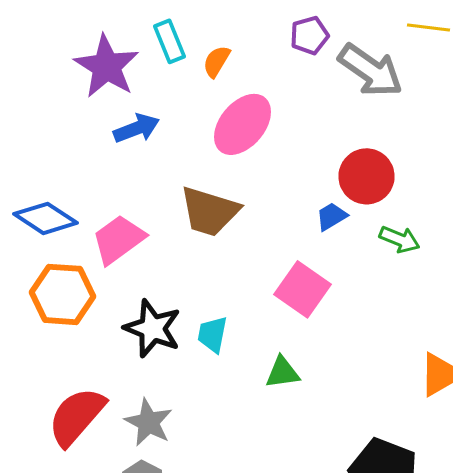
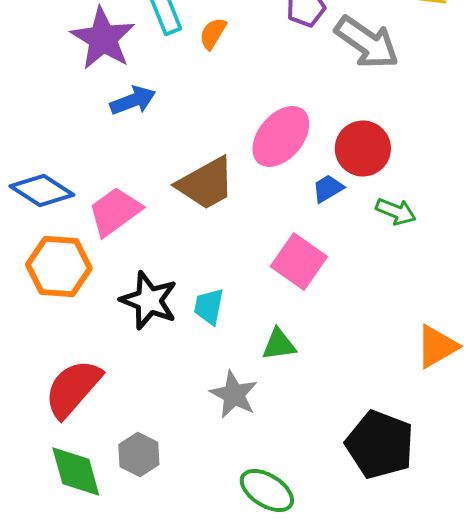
pink ellipse: (242, 124) -> (281, 136), moved
brown trapezoid: (210, 211) -> (206, 183), turned -46
gray star: (148, 422) -> (234, 394), moved

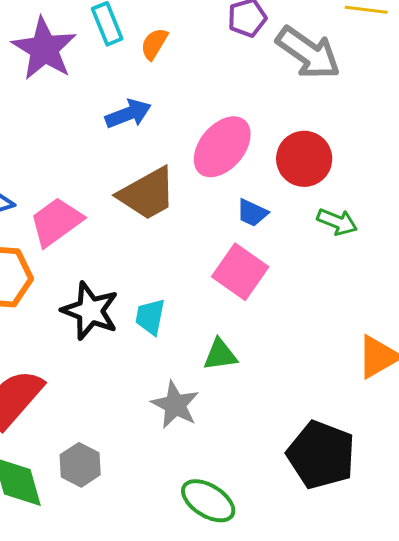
blue arrow: (133, 100) -> (128, 114), moved
blue trapezoid: (328, 188) -> (252, 213), moved, turned -124

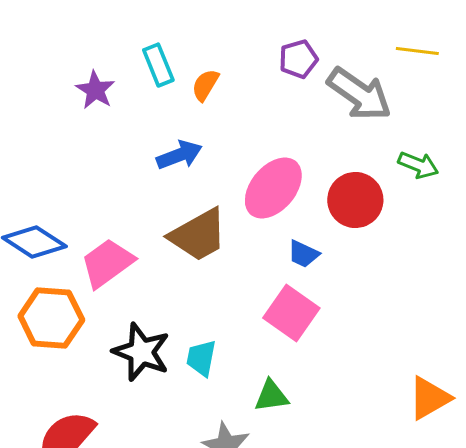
purple star: (44, 49) -> (95, 90), size x0.6
green arrow: (337, 222) -> (418, 165), moved

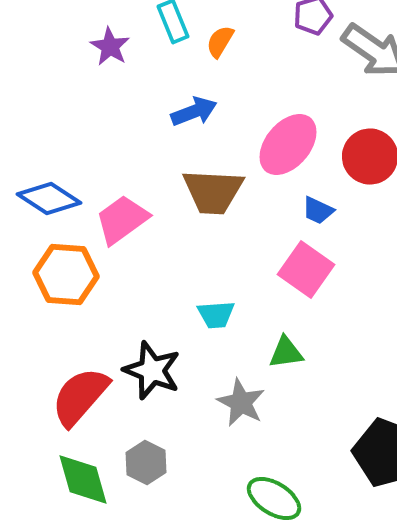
brown trapezoid: (198, 235) -> (213, 192), turned 32
black star: (141, 352) -> (152, 371), moved
cyan trapezoid: (201, 358) -> (216, 315), turned -105

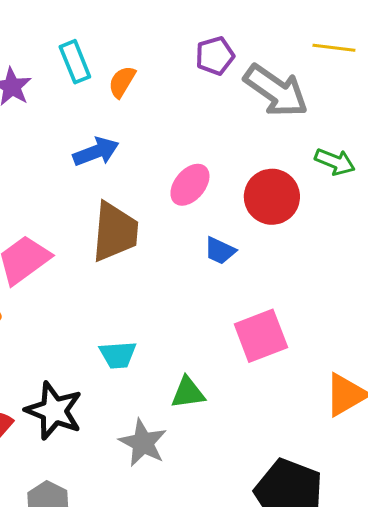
pink ellipse: (288, 145) -> (190, 185), size x0.7
brown trapezoid: (213, 192) -> (115, 232), turned -88
pink square: (306, 270) -> (261, 336), moved, turned 34

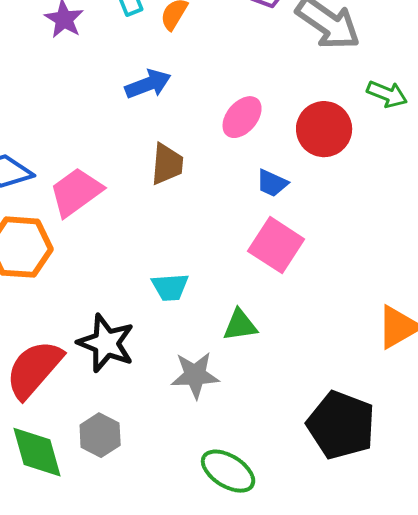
brown trapezoid: (115, 232) -> (167, 164), size x0.7
pink square: (261, 336) -> (276, 245), moved, turned -36
gray star: (143, 443) -> (195, 375), turned -30

